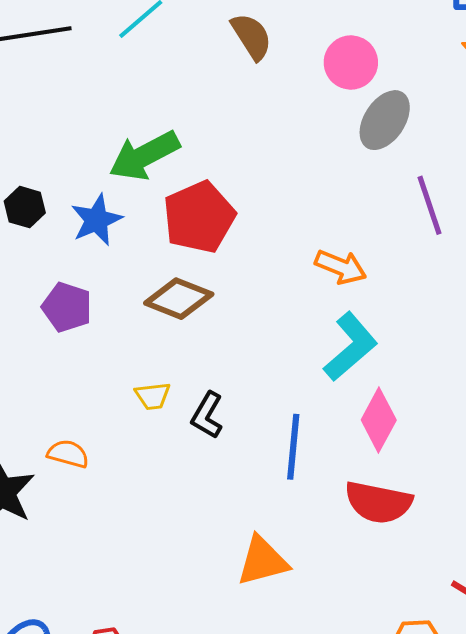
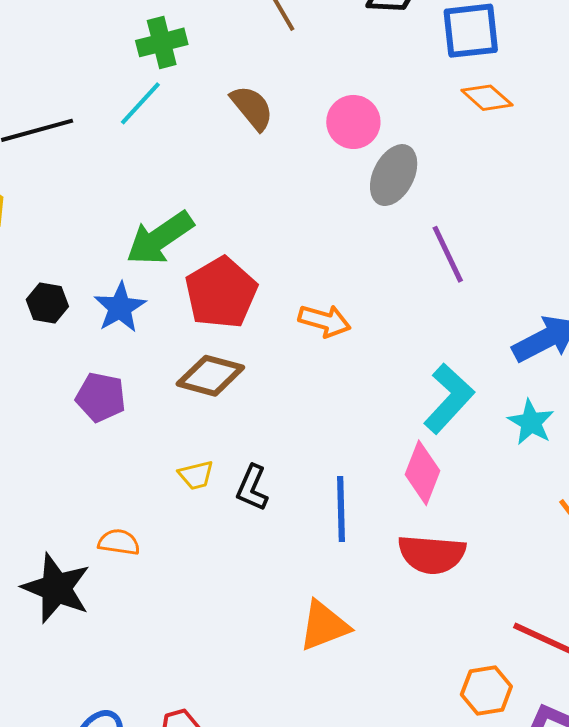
orange arrow: (341, 267) -> (325, 321), moved
cyan L-shape: (350, 347) -> (449, 398), moved

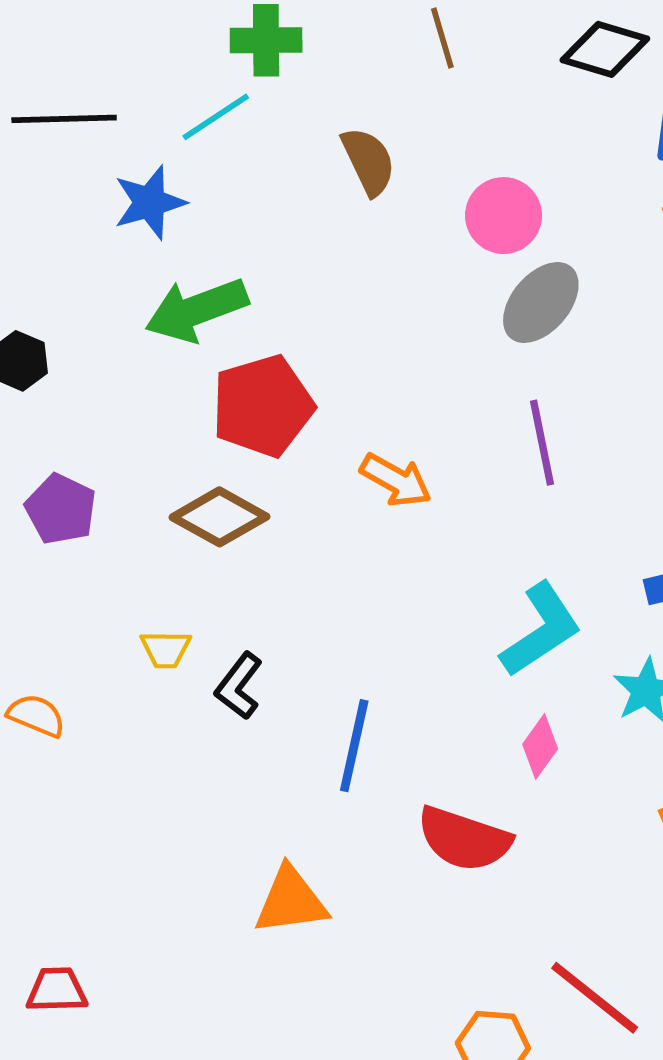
purple line: (448, 254) -> (542, 443), moved
blue star: (120, 307) -> (150, 202), moved
pink diamond: (422, 473) -> (540, 746), moved, size x0.7

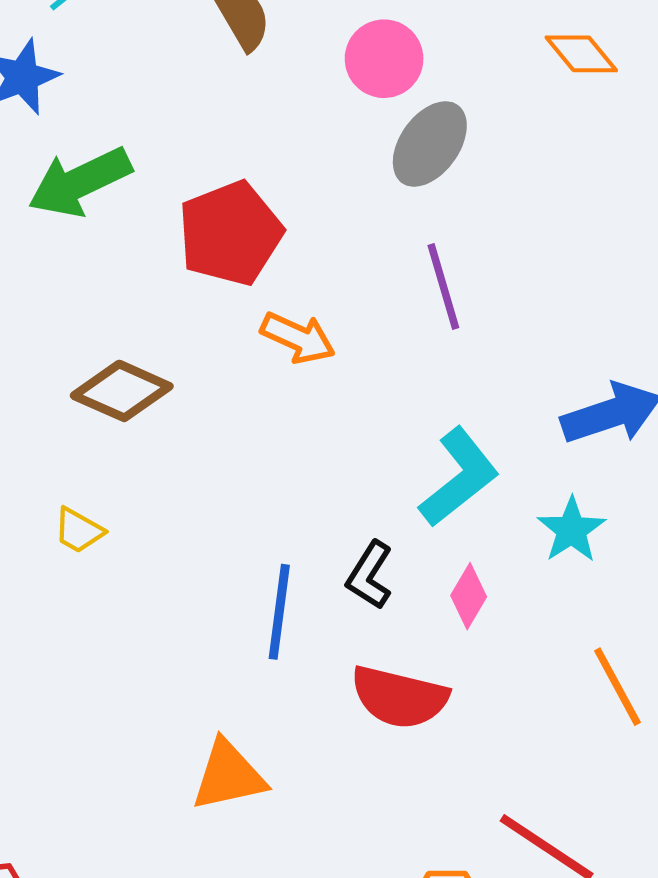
red pentagon: (263, 406) -> (230, 233), moved
yellow trapezoid: (166, 649) -> (79, 530), turned 34
black L-shape: (239, 686) -> (370, 575), moved

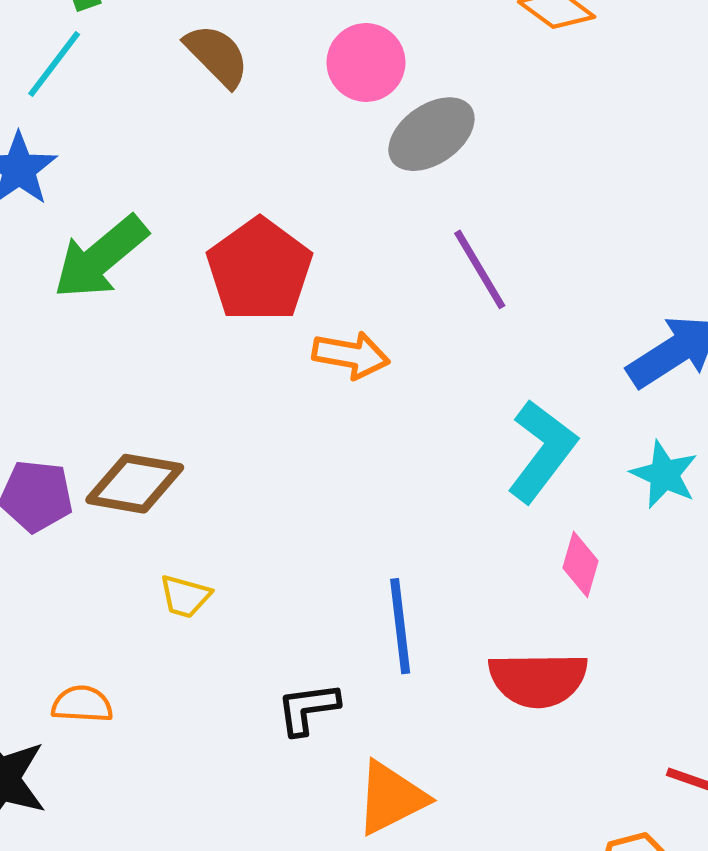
gray ellipse: (430, 144) -> (431, 134), turned 34
brown diamond: (122, 391) -> (135, 484), moved
black L-shape: (370, 575) -> (308, 709), moved, turned 64

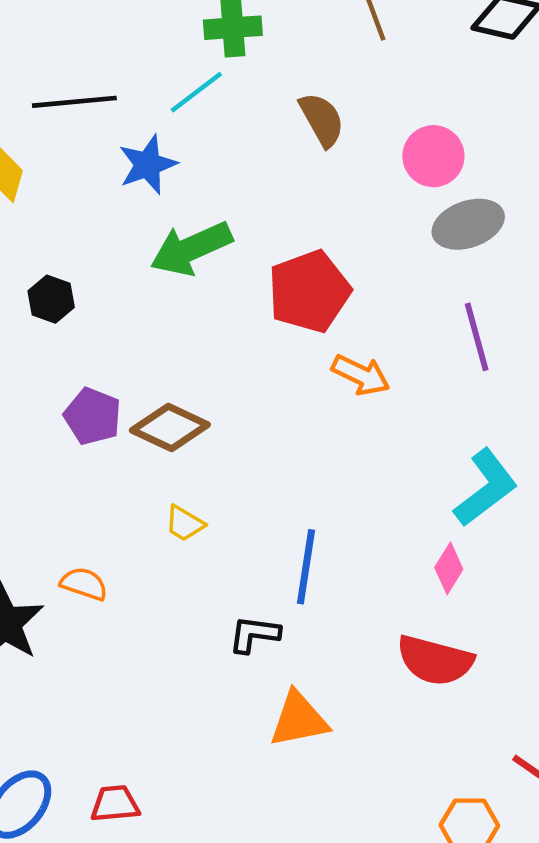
pink diamond: (580, 564) -> (449, 568), moved
blue line: (400, 626) -> (306, 567), moved

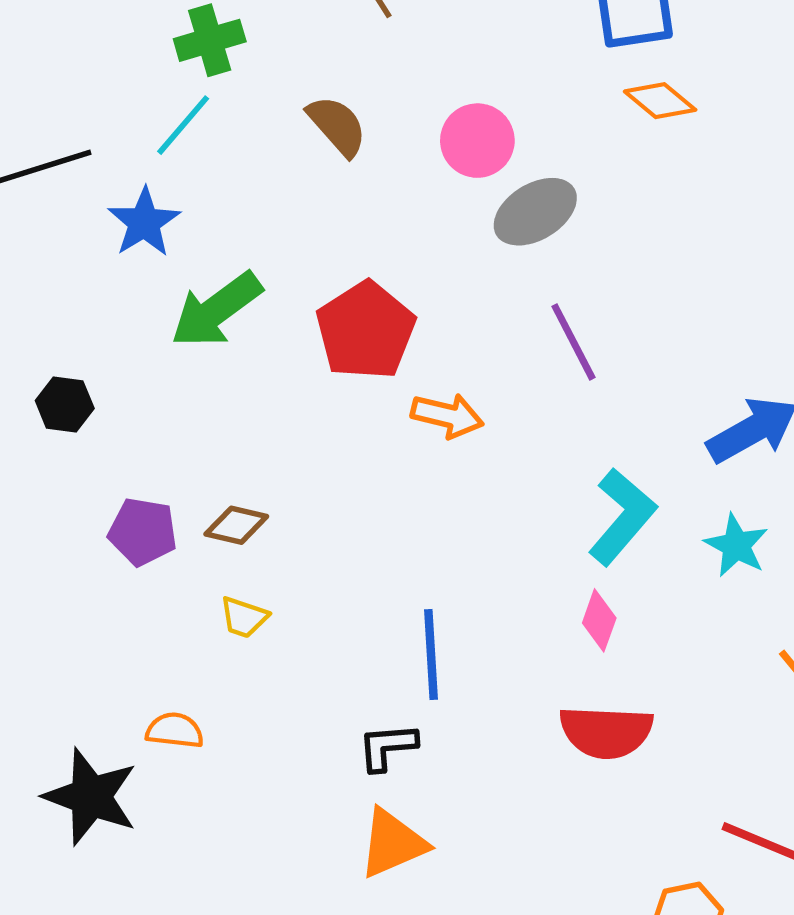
brown diamond: (170, 427) -> (236, 525), size x0.7
yellow trapezoid: (185, 524) -> (244, 617), moved
orange triangle: (299, 719) -> (393, 843), moved

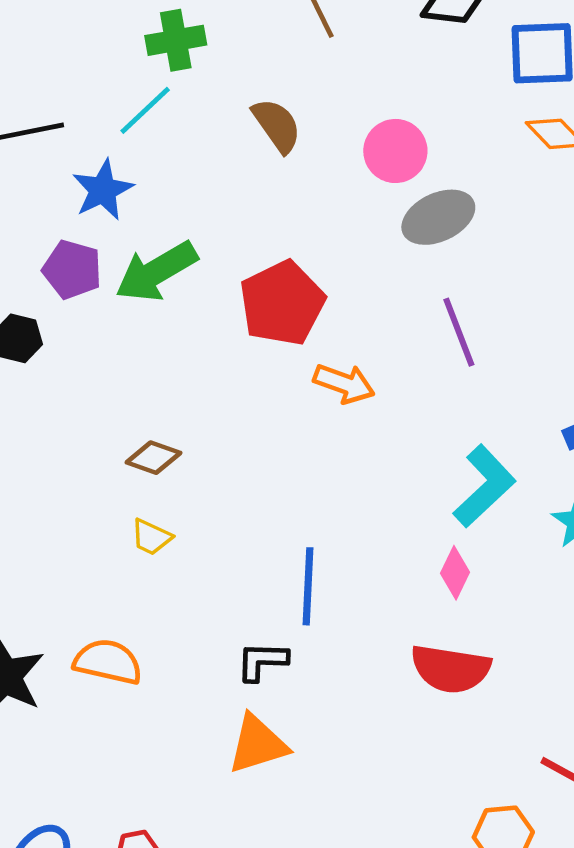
purple pentagon: (143, 532) -> (72, 269), moved
orange semicircle: (175, 730) -> (108, 662), moved, size x1.4

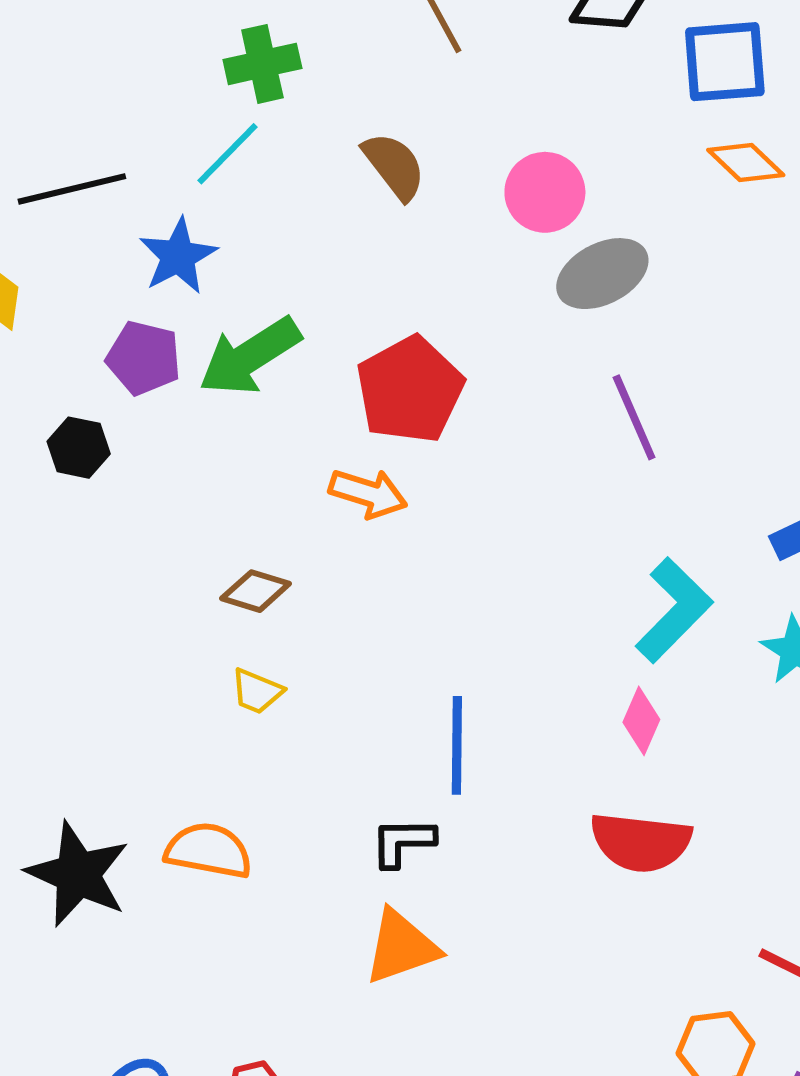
orange arrow: (344, 384) -> (368, 493), moved

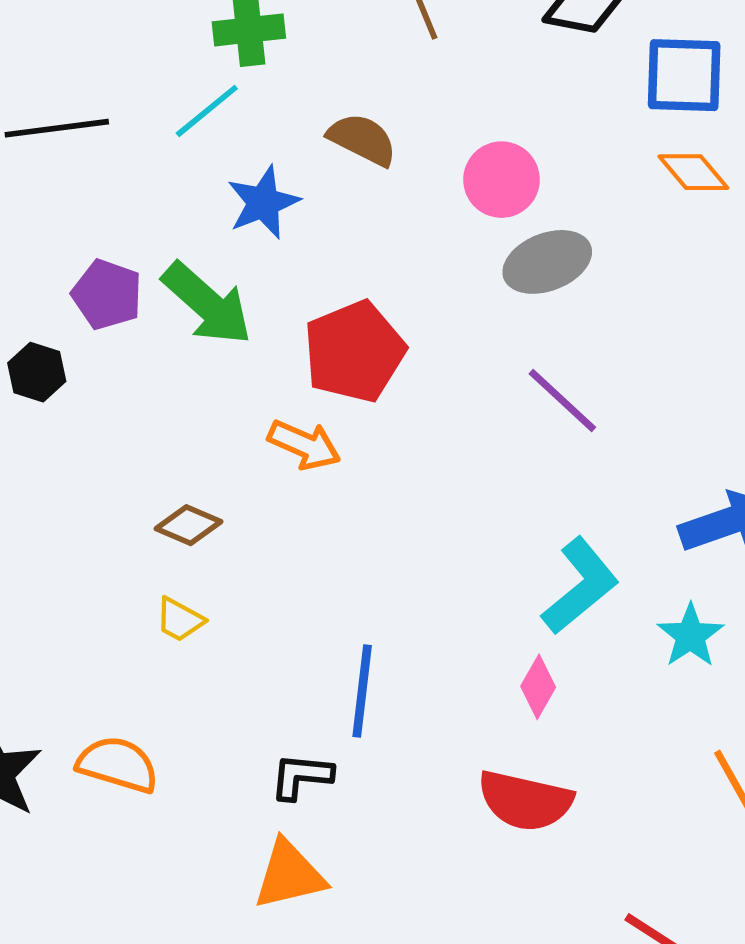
brown semicircle: (394, 166) -> (362, 139), turned -32
blue star: (178, 256) -> (263, 202), moved
green arrow: (250, 356) -> (207, 304), turned -112
purple line: (634, 417) -> (562, 400), turned -30

